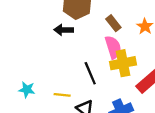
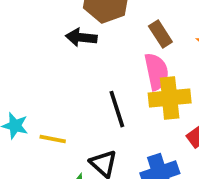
yellow line: (62, 95) -> (53, 139), moved

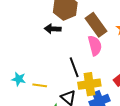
brown rectangle: (160, 34) -> (96, 25), size x1.6
yellow cross: (170, 98) -> (89, 84), moved

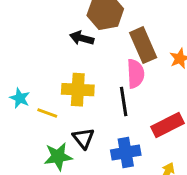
black line: (74, 67) -> (124, 102), moved
yellow cross: (89, 84) -> (78, 90), moved

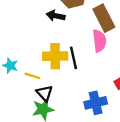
black line: (124, 102) -> (73, 58), moved
black triangle: (83, 138) -> (45, 93), moved

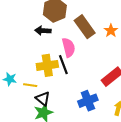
pink semicircle: (99, 41) -> (69, 47), moved

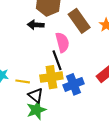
yellow cross: (47, 65) -> (51, 77), moved
blue cross: (88, 101) -> (74, 84), moved

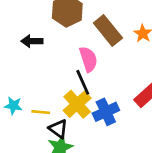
black arrow: (36, 25) -> (32, 41), moved
yellow cross: (51, 77) -> (77, 104), turned -30

